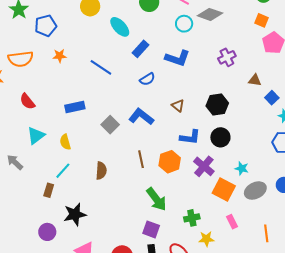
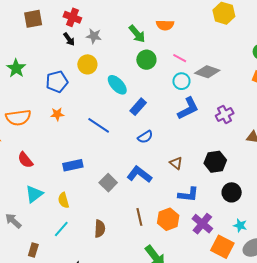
blue pentagon: (46, 26) -> (57, 82), moved
blue L-shape: (177, 58) -> (188, 108), moved, turned -45
black circle: (220, 137) -> (232, 192), moved
brown rectangle: (49, 190) -> (33, 250), moved

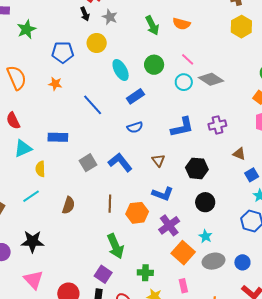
green circle: (146, 60) -> (154, 65), moved
blue L-shape: (188, 108) -> (182, 127), moved
orange semicircle: (18, 118) -> (17, 78), turned -120
cyan triangle: (34, 194) -> (23, 148), moved

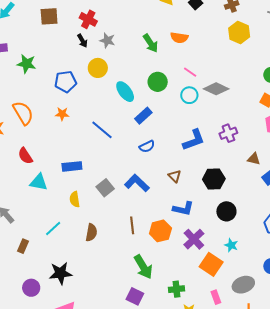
green star: (26, 29) -> (26, 64), turned -30
cyan triangle: (23, 148) -> (39, 182), turned 42
yellow semicircle: (40, 169) -> (75, 199), moved
gray ellipse: (213, 261) -> (243, 285), moved

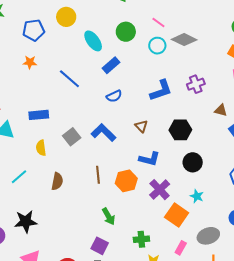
green arrow: (143, 267) -> (109, 216), size x0.7
pink rectangle: (216, 297) -> (181, 248), turned 48

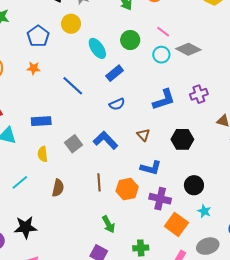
blue pentagon: (34, 30) -> (38, 36), turned -30
black circle: (193, 162) -> (194, 185), moved
purple cross: (160, 190) -> (160, 199), turned -35
cyan star: (197, 196) -> (204, 211), moved

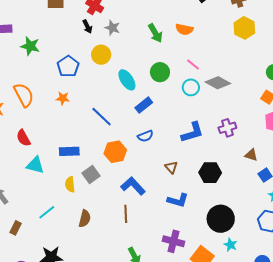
blue L-shape: (105, 140) -> (133, 186), moved
gray square: (73, 144) -> (91, 175), moved
black circle: (194, 185) -> (221, 219), size x1.4
orange hexagon: (127, 189) -> (115, 152), moved
purple cross: (160, 199) -> (173, 241), moved

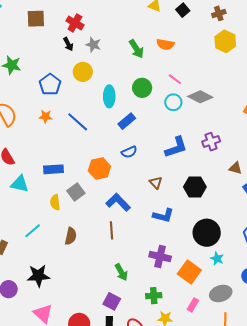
cyan ellipse: (127, 80) -> (109, 96), turned 35
blue line: (102, 117) -> (78, 122), moved

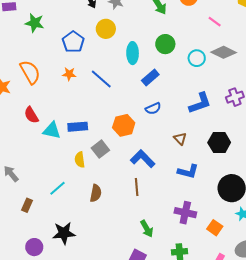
pink line: (175, 79) -> (215, 22), moved
cyan triangle: (20, 184) -> (52, 130), moved
orange square: (189, 272) -> (215, 228), size x0.7

